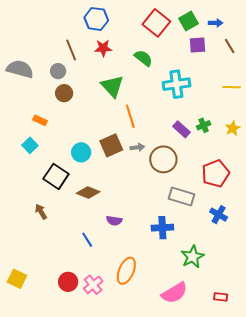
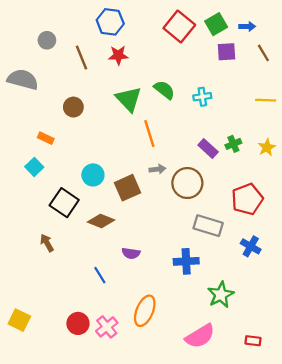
green semicircle: (143, 58) -> (164, 90), moved
gray circle: (58, 71) -> (47, 40), moved
cyan cross: (176, 84) -> (202, 97), size x0.6
brown square: (111, 145) -> (127, 188), moved

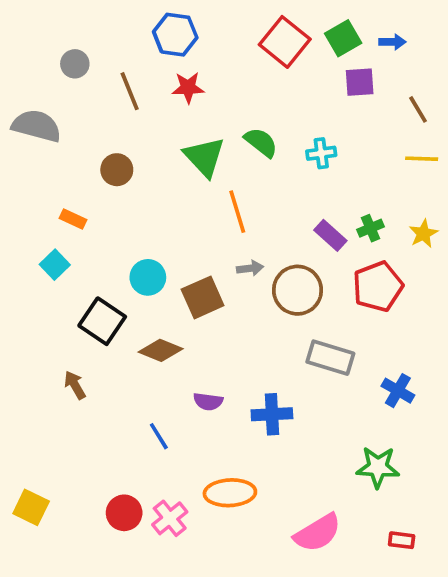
brown line: (263, 53) -> (418, 109), moved
red pentagon: (247, 199) -> (378, 286), moved
blue cross: (186, 261) -> (272, 414), moved
green star: (221, 295) -> (378, 467), moved, turned 30
orange ellipse: (145, 311) -> (230, 493), turned 64

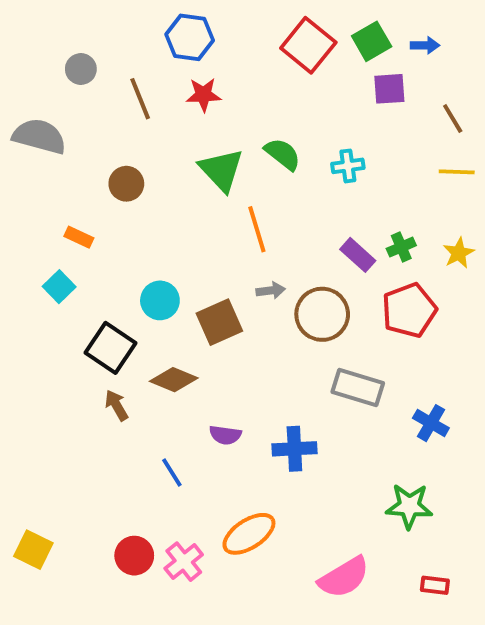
brown arrow: (75, 385) -> (116, 405), moved
orange ellipse: (230, 493) -> (249, 534), turned -30

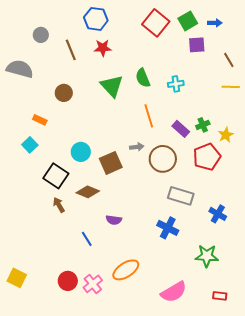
green semicircle: (283, 154) -> (143, 78), turned -150
orange line: (257, 229) -> (149, 116), moved
yellow star: (459, 253) -> (226, 135), moved
blue cross: (294, 449) -> (168, 228), moved, turned 30

